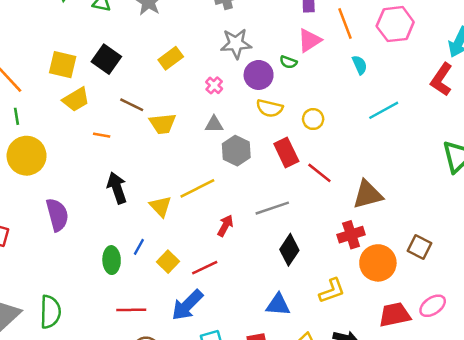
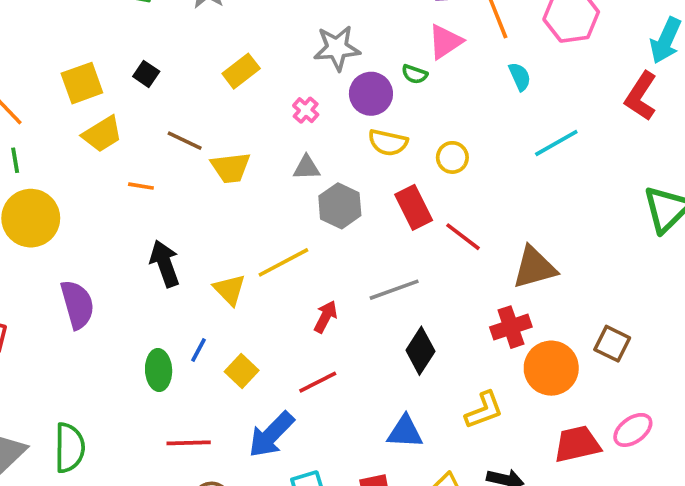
black square: (106, 59) -> (146, 74), size x0.6
yellow square: (63, 65) -> (82, 83), turned -32
red line: (205, 268) -> (318, 382), moved

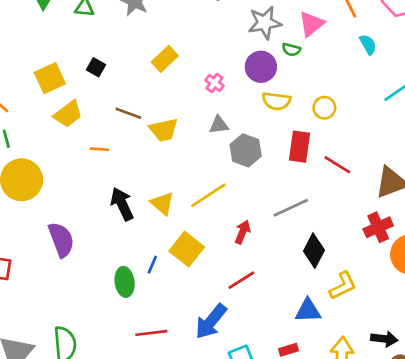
gray star: (337, 48) -> (265, 23), moved
red rectangle: (414, 207) -> (299, 147), turned 40
yellow triangle: (229, 290) -> (162, 204), moved
yellow square: (242, 371) -> (187, 249), moved, size x1.4
yellow L-shape: (484, 410) -> (343, 286), moved

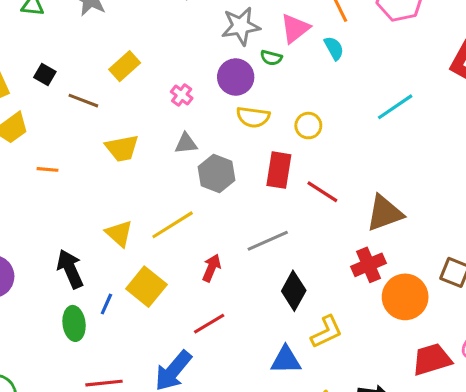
cyan semicircle: (368, 44) -> (334, 48), moved
brown line: (128, 113) -> (83, 101), moved
black arrow: (122, 204) -> (70, 269), moved

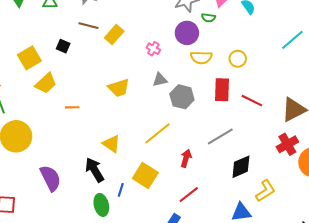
brown line: (83, 101) -> (88, 26), moved
yellow triangle: (119, 233) -> (111, 144), moved
black diamond: (294, 291) -> (241, 167), turned 45

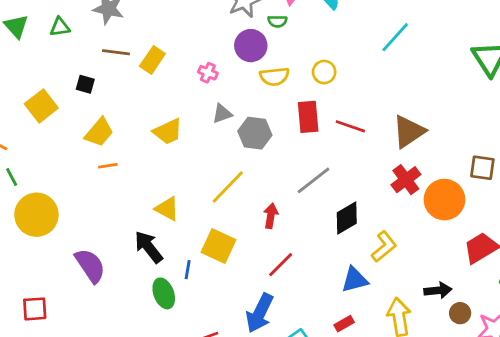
yellow trapezoid: (46, 83) -> (99, 132), moved

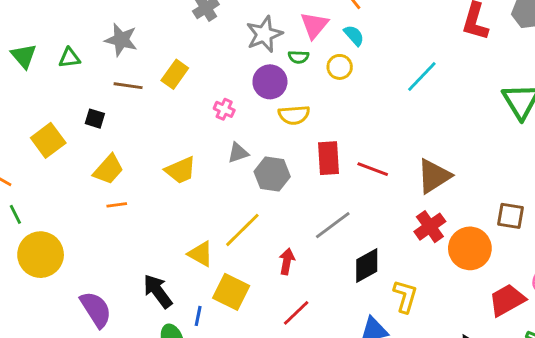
yellow rectangle: (152, 60) -> (175, 74), moved
yellow circle: (324, 72) -> (340, 67), moved
yellow triangle: (167, 209) -> (201, 254), moved
yellow L-shape: (384, 247) -> (405, 296), turned -36

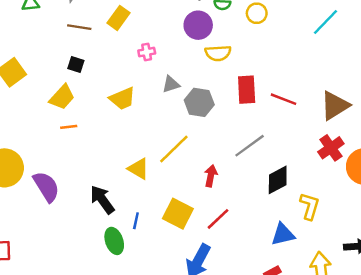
pink cross: (224, 109) -> (147, 52), moved, turned -35
black square: (95, 119) -> (76, 64), moved
yellow square: (231, 292) -> (178, 214), moved
purple semicircle: (96, 309) -> (46, 187), moved

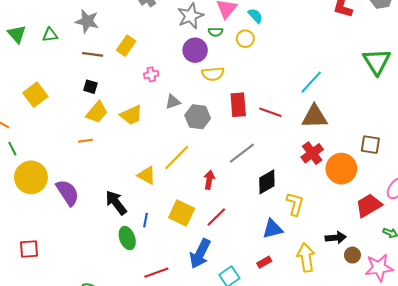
cyan line: (326, 22) -> (311, 82), moved
yellow trapezoid: (62, 97) -> (97, 112), moved
brown triangle: (335, 105) -> (315, 117), turned 32

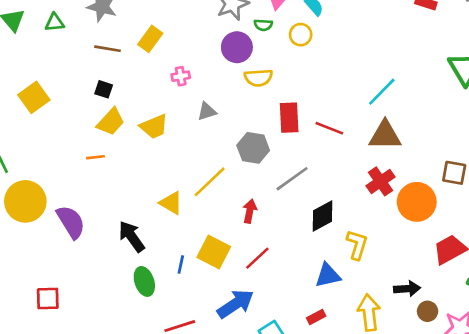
gray hexagon: (198, 117) -> (253, 148), moved
blue line: (146, 220) -> (181, 264), moved
red square: (29, 249) -> (48, 299), moved
blue arrow: (200, 254) -> (236, 304), turned -152

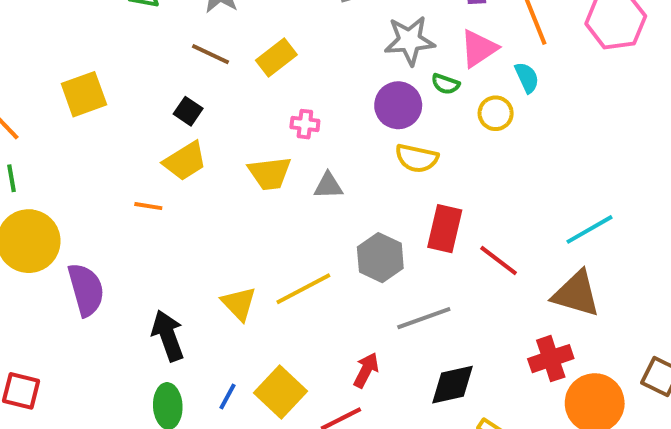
yellow trapezoid: (154, 127) -> (270, 173), moved
red arrow: (250, 211) -> (366, 370), moved

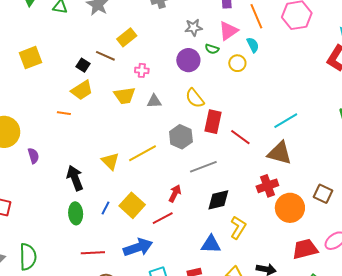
gray star: (410, 41) -> (194, 28), size x0.7
brown line: (210, 54) -> (105, 56), moved
yellow semicircle: (417, 158) -> (195, 98), moved, turned 40
purple semicircle: (86, 290) -> (33, 156), size x0.6

